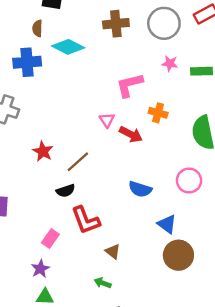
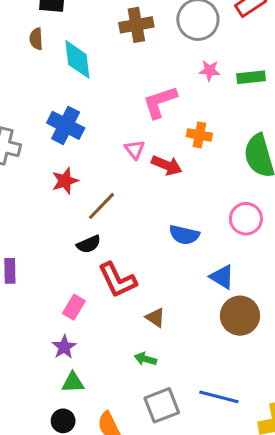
cyan diamond: (68, 47) -> (77, 59), turned 60
blue cross: (27, 62) -> (66, 125), moved, turned 36
red star: (43, 151) -> (65, 181), moved, turned 30

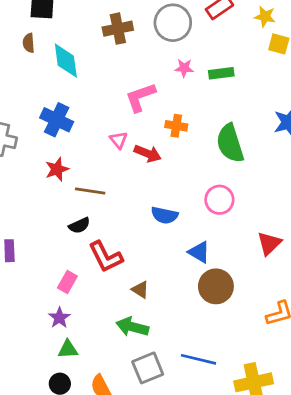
brown line: (101, 206) -> (90, 191), turned 56
green arrow: (146, 359) -> (132, 327), size x1.6

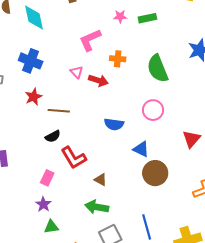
blue line: (199, 359) -> (147, 227), turned 65

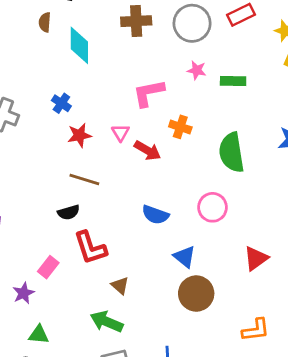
blue cross: (31, 61) -> (61, 103), size x0.6
red star: (34, 97) -> (79, 135), moved
purple star: (43, 204) -> (24, 293), moved

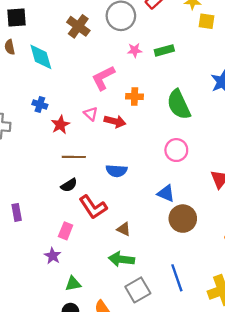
brown cross: (136, 21) -> (78, 26), turned -35
blue semicircle: (155, 215) -> (116, 171), moved

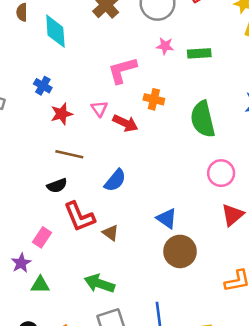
pink circle: (176, 150) -> (221, 173), moved
blue semicircle: (116, 171) -> (115, 180), turned -66
brown triangle: (124, 229) -> (110, 233), moved
green triangle: (73, 284) -> (40, 285), moved

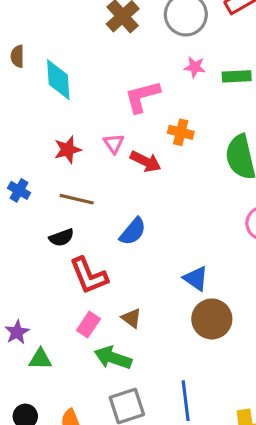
brown semicircle: (22, 12) -> (17, 56), moved
cyan diamond: (55, 31) -> (58, 80), moved
blue cross: (43, 86) -> (19, 190), moved
brown triangle: (110, 233) -> (131, 318), moved
pink rectangle: (42, 237) -> (88, 325), moved

